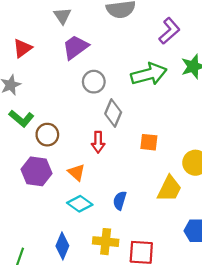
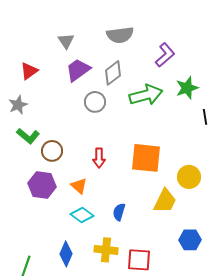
gray diamond: (113, 113) -> (113, 73), moved, turned 30
orange square: (149, 142) -> (146, 158), size x1.8

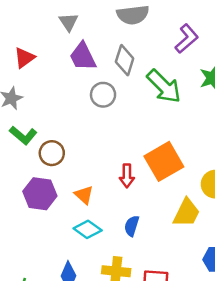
purple trapezoid: (78, 70) -> (83, 57), turned -80
gray diamond: (113, 73) -> (125, 60), turned -35
green arrow: (146, 95) -> (164, 86), turned 60
red arrow: (99, 158) -> (127, 176), moved
orange square: (146, 158) -> (164, 161), turned -36

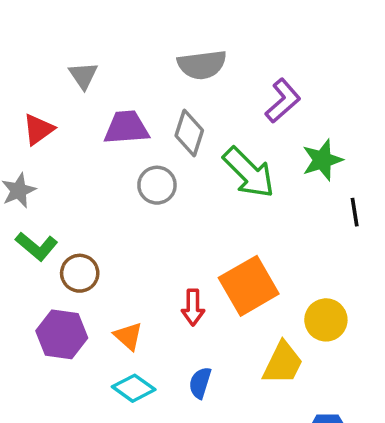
gray triangle: (68, 22) -> (83, 75), moved
purple trapezoid: (83, 57) -> (126, 128), turned 112

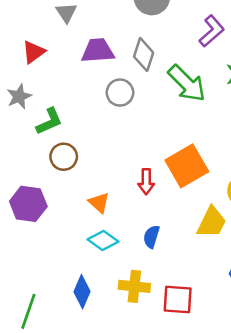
green L-shape: (37, 246) -> (49, 121), moved, turned -64
purple hexagon: (62, 334) -> (28, 204), moved

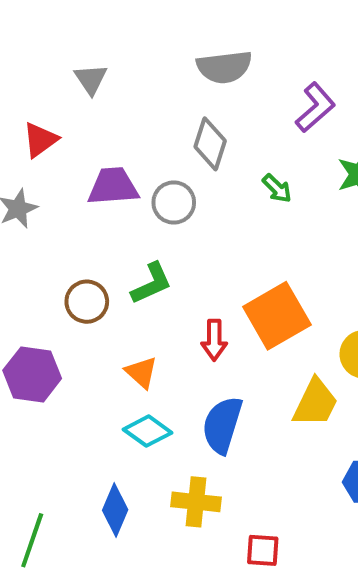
purple trapezoid: (98, 51) -> (113, 186), moved
green arrow: (187, 83) -> (277, 188), size x0.5
green L-shape: (49, 121) -> (152, 283), moved
blue semicircle: (151, 237) -> (222, 425), size x1.6
red square: (178, 299) -> (263, 550), moved, size x0.7

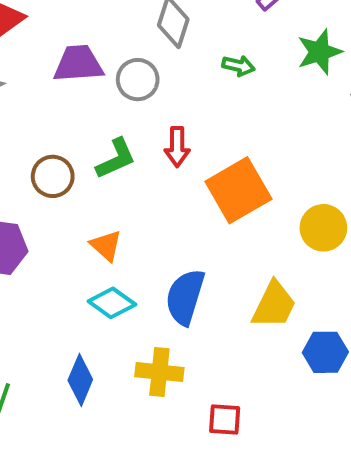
green arrow: (277, 188) -> (238, 66), turned -32
red arrow: (214, 340) -> (177, 147), moved
yellow trapezoid: (315, 403) -> (274, 305), moved

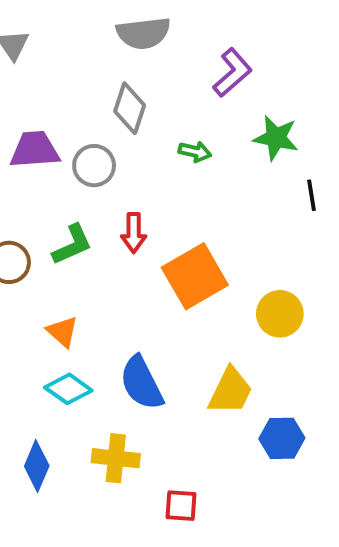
green star: (319, 52) -> (276, 138), turned 30
blue semicircle: (185, 297) -> (141, 383), turned -44

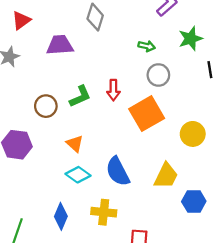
gray diamond: (130, 108) -> (95, 17), moved
green star: (276, 138) -> (191, 39), turned -30
gray circle: (94, 166) -> (158, 75), moved

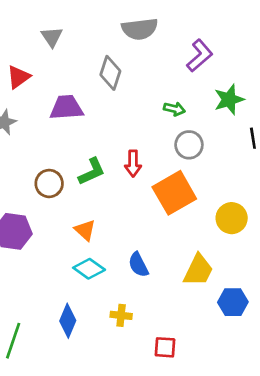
blue semicircle: (118, 171) -> (138, 265), size x0.7
yellow cross: (104, 212) -> (121, 315), size x0.7

